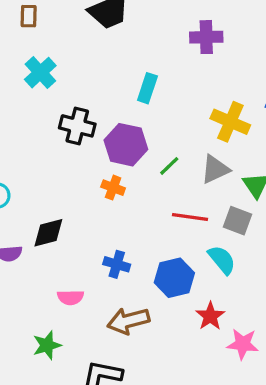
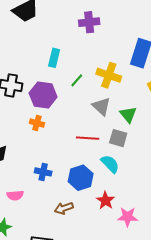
green line: (169, 166) -> (77, 80), moved
gray triangle: (215, 169) -> (101, 106), turned -48
brown arrow: (128, 321) -> (64, 208), moved, size x0.7

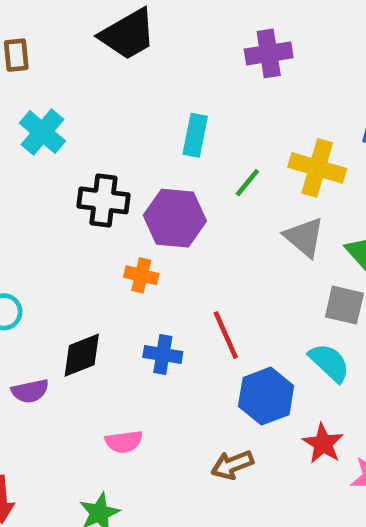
orange cross: (37, 123) -> (141, 275), moved
red line: (88, 138) -> (226, 335), moved, turned 65
blue cross: (43, 172) -> (163, 355), moved

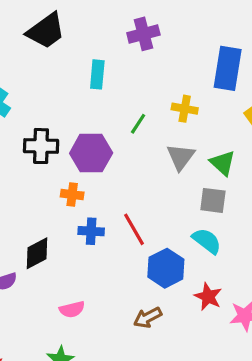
cyan rectangle: (195, 135) -> (97, 74), moved
yellow cross: (317, 168) -> (185, 109), size x0.7
gray triangle: (304, 237) -> (181, 157), turned 32
blue cross: (163, 355) -> (91, 231), moved

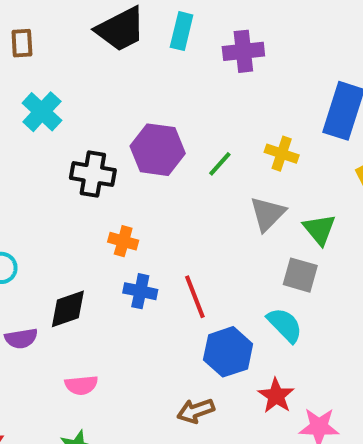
cyan rectangle: (97, 74) -> (182, 31), moved
purple hexagon: (91, 153) -> (158, 150), moved
pink semicircle: (72, 309) -> (81, 385), moved

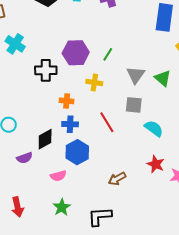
yellow cross: (282, 154) -> (94, 83), moved
gray square: (300, 275) -> (134, 105), moved
blue cross: (140, 291) -> (70, 124), moved
blue hexagon: (228, 352) -> (77, 152), moved

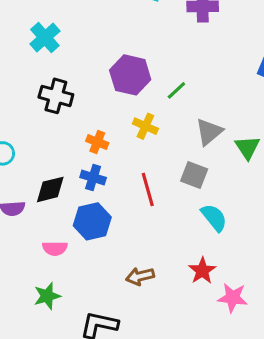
black cross: (46, 70) -> (56, 96), moved

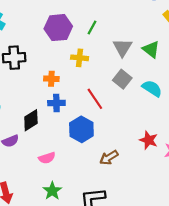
gray square: (194, 175) -> (122, 79), turned 36
cyan semicircle: (214, 218) -> (152, 88), moved
blue hexagon: (92, 221) -> (81, 129), moved

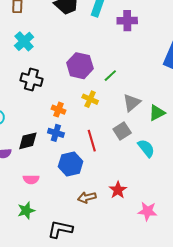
green triangle: (151, 49) -> (157, 113), turned 36
red star: (149, 140) -> (118, 190), moved

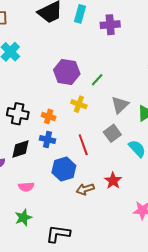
black cross: (31, 80) -> (18, 114), moved
red star: (118, 190) -> (113, 181), moved
brown arrow: (87, 197) -> (85, 189), moved

